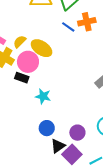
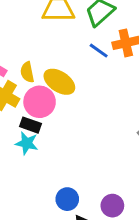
yellow semicircle: (20, 42) -> (27, 72), turned -56
cyan star: (43, 96) -> (27, 143), moved

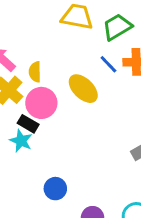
yellow ellipse: (59, 82) -> (83, 89), moved
blue circle: (67, 199) -> (55, 189), moved

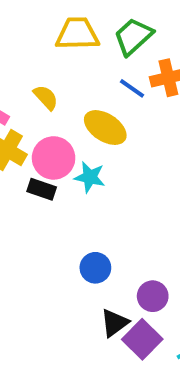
yellow semicircle: (35, 72) -> (46, 97), moved, turned 150
cyan star: (21, 141) -> (90, 177), moved

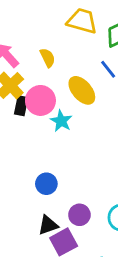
black rectangle: (42, 189) -> (21, 106), moved, turned 66

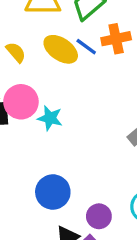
yellow ellipse: (82, 90) -> (61, 49), moved
blue circle: (46, 184) -> (53, 192), size x1.4

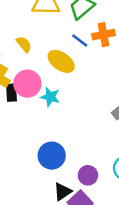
yellow ellipse: (61, 49) -> (61, 61), moved

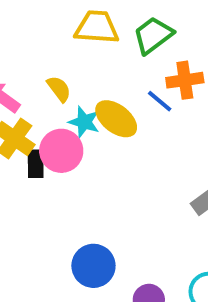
blue line: (80, 41) -> (160, 101), moved
cyan star: (50, 97) -> (84, 122), moved

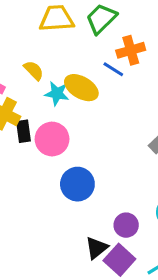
pink circle: (61, 151) -> (52, 139), moved
blue circle: (93, 266) -> (77, 184), moved

